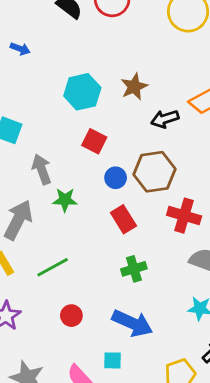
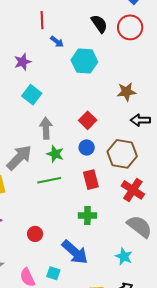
cyan hexagon: (82, 92) -> (84, 61), moved
blue circle: (116, 178) -> (87, 147), moved
green line: (53, 267) -> (49, 180), moved

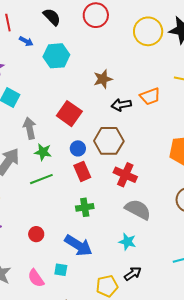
black semicircle: (99, 24) -> (52, 17), moved
red square: (88, 120) -> (69, 114), size x1.4
blue circle: (87, 147) -> (78, 148), moved

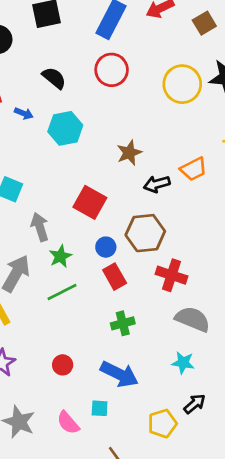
green star: (43, 152) -> (60, 256), turned -30

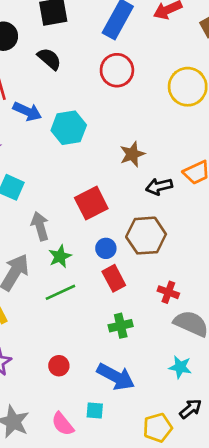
black semicircle: (54, 78) -> (49, 59), moved
blue arrow: (24, 113) -> (27, 111), size x1.5
red square: (90, 202) -> (91, 203), turned 32
red cross: (171, 275) -> (168, 292), moved, size x0.7

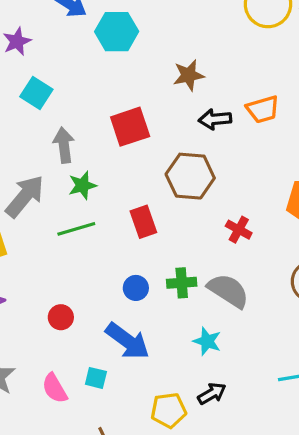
blue circle: (106, 248) -> (136, 288), moved
red cross: (168, 292) -> (239, 230), moved
green cross: (121, 326) -> (182, 283), moved

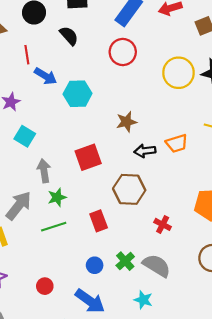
green cross: (182, 283) -> (125, 261), turned -36

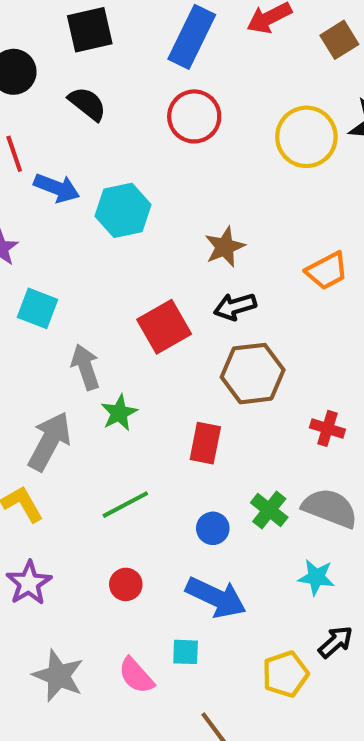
black arrow: (145, 151) -> (235, 307), moved
red rectangle: (99, 221) -> (205, 443), turned 42
green line: (54, 227) -> (125, 505), moved

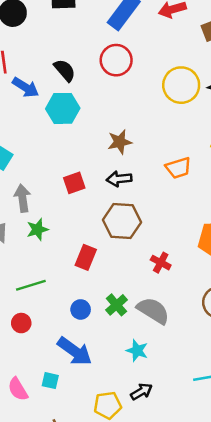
black semicircle: (87, 104) -> (65, 70), moved
red square: (164, 327) -> (74, 183), size x0.7
red circle: (126, 584) -> (21, 323), moved

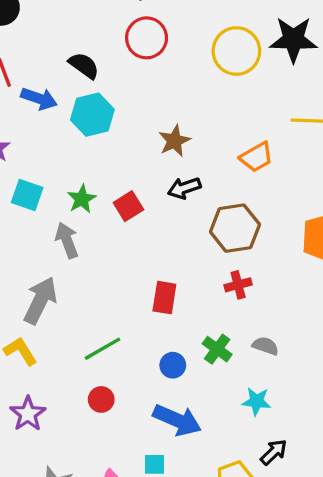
brown hexagon: (122, 221) -> (235, 228), moved
green star: (37, 230) -> (82, 199), moved
red cross: (161, 263) -> (238, 285), moved, turned -30
gray semicircle: (153, 311) -> (265, 346), size x0.6

